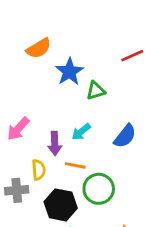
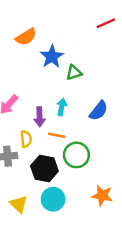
red line: (132, 56) -> (106, 23), moved
cyan arrow: (81, 132) -> (62, 107), turned 140

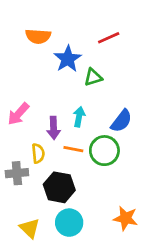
red line: (106, 23) -> (109, 38), moved
orange semicircle: (26, 37) -> (38, 36), turned 35
green circle: (76, 155) -> (104, 151), moved

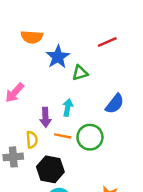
red line: (109, 38) -> (107, 42), moved
pink arrow: (18, 114) -> (15, 93), moved
blue semicircle: (121, 121) -> (115, 104), moved

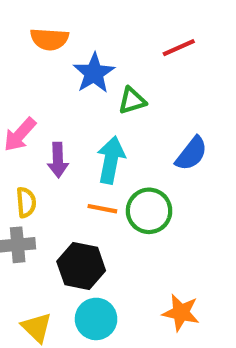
cyan arrow: (68, 107) -> (111, 160), size x1.5
purple arrow: (45, 117) -> (58, 160), moved
yellow semicircle: (32, 140) -> (26, 202), moved

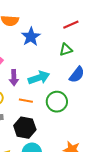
green triangle: (132, 101) -> (66, 50), moved
cyan arrow: (111, 160) -> (39, 78), turned 60
orange line: (102, 209) -> (26, 101), moved

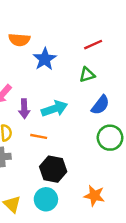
green circle: (57, 102) -> (110, 138), moved
black hexagon: (25, 128) -> (53, 169), moved

